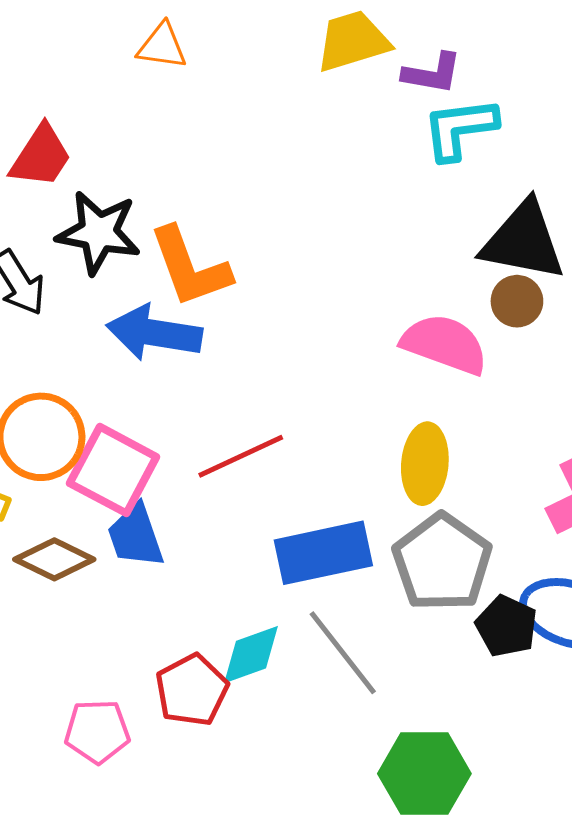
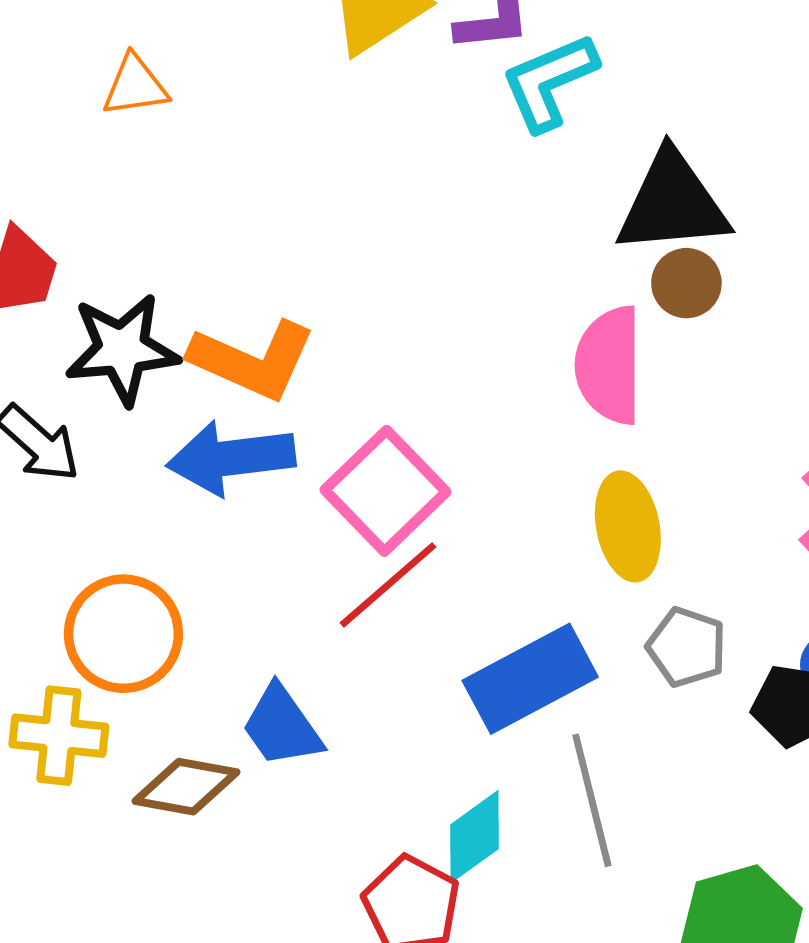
orange L-shape: (190, 267) -> (253, 360), turned -30
pink semicircle: (445, 344) -> (609, 365), turned -94
pink square: (113, 470) -> (385, 491), moved, turned 34
gray pentagon: (442, 562) -> (687, 647), size x0.6
gray line: (343, 653) -> (592, 800), turned 40

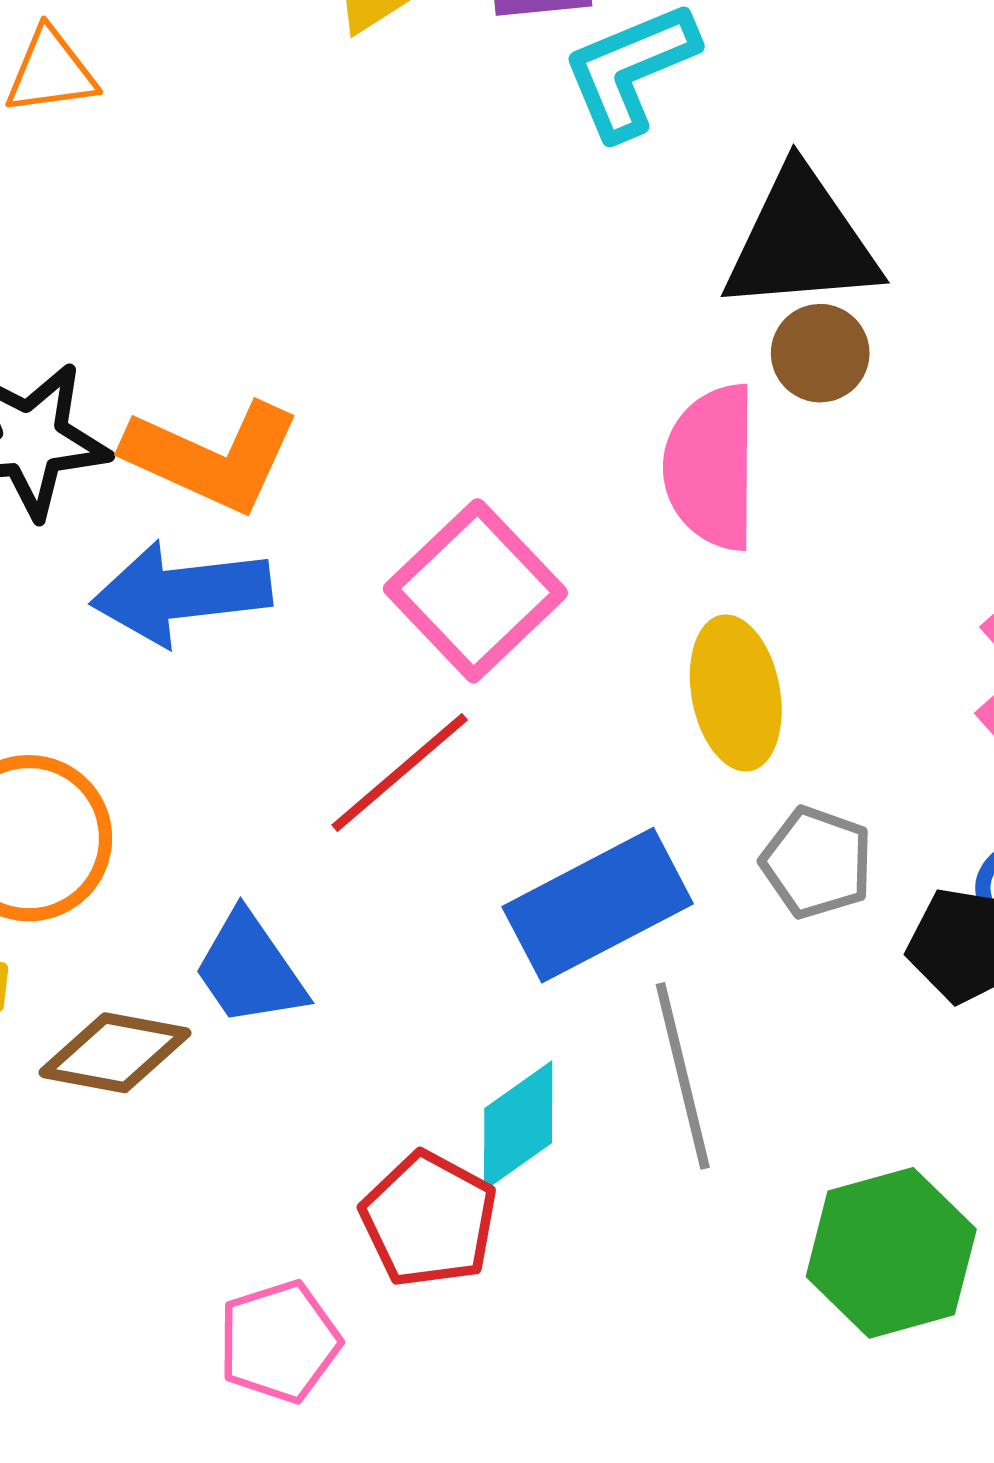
pink square: (385, 491) -> (475, 591), moved

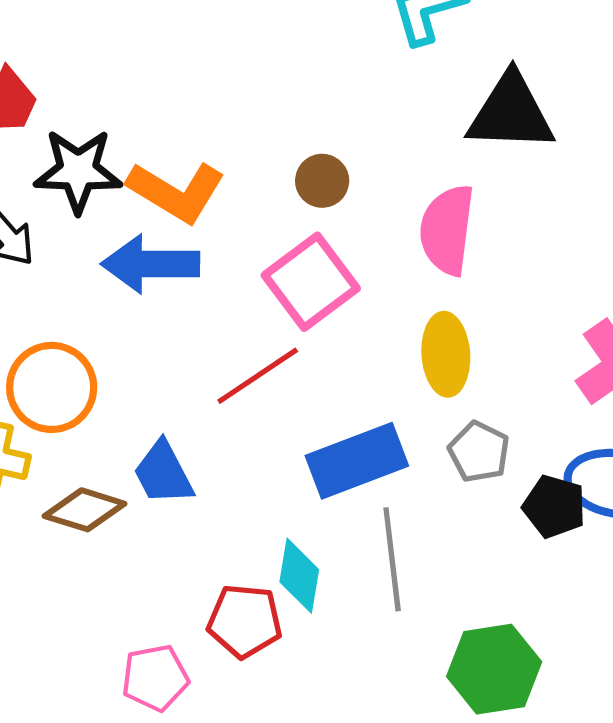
brown circle: (820, 353) -> (322, 181), moved
cyan diamond: (518, 1126) -> (299, 576), turned -52
red pentagon: (429, 1220) -> (245, 621), turned -30

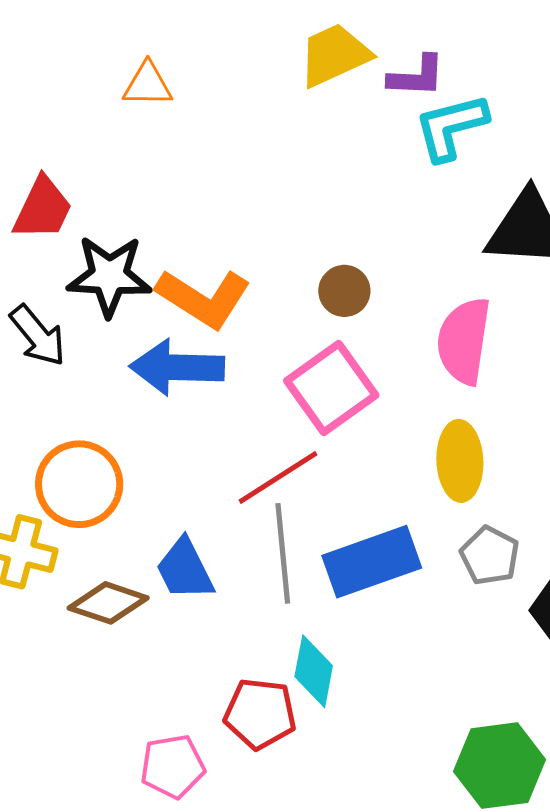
gray line: (392, 559) -> (283, 553), moved

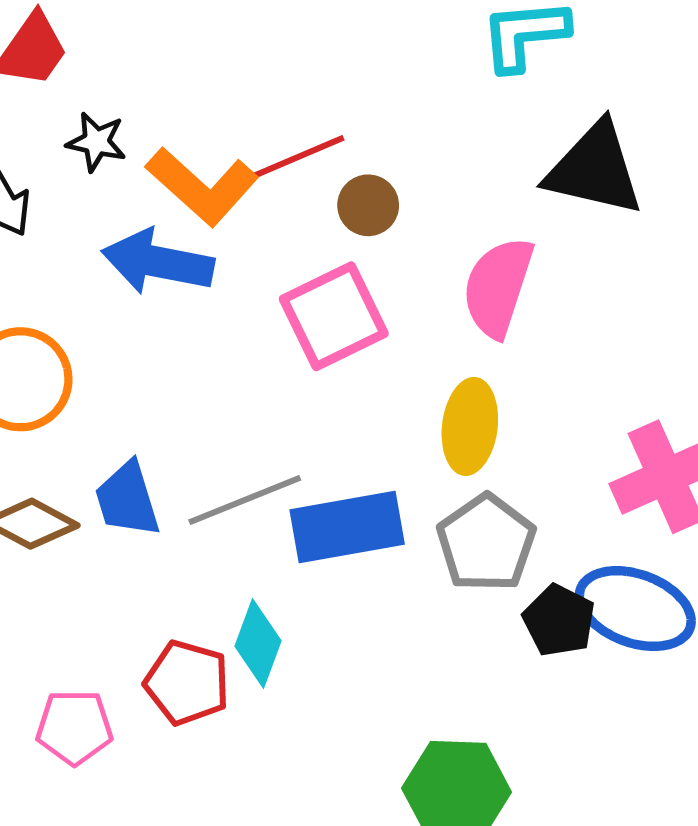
black star: (109, 276) -> (96, 142), size x0.6
red line: (278, 477) -> (294, 159), moved
gray line: (283, 553) -> (245, 500), turned 64
gray pentagon: (490, 556) -> (486, 543), size x1.4

